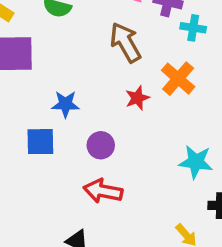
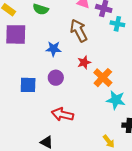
orange cross: (178, 79) -> (103, 78), moved
blue star: (65, 104) -> (53, 49), moved
purple circle: (101, 145) -> (56, 78), moved

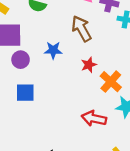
purple circle: (56, 78) -> (21, 60), moved
red arrow: (62, 114) -> (94, 118), moved

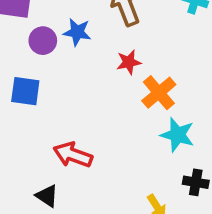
purple circle: (21, 60) -> (43, 41), moved
red arrow: (94, 118) -> (73, 155), moved

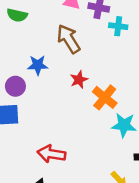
purple circle: (43, 41) -> (15, 86), moved

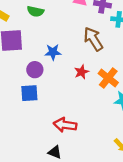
brown arrow: (69, 39) -> (93, 39), moved
red star: (79, 80) -> (82, 72), moved

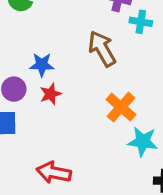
red star: (82, 72) -> (51, 94), moved

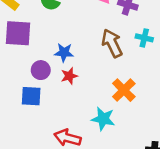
cyan cross: (141, 22) -> (144, 38), moved
cyan star: (143, 142) -> (103, 119), moved

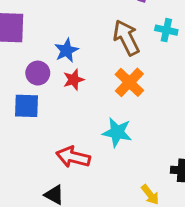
blue star: (64, 52) -> (66, 50), turned -30
orange cross: (124, 90) -> (129, 82), moved

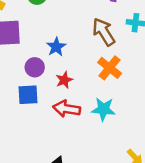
red star: (74, 80) -> (64, 80), moved
red arrow: (73, 157) -> (67, 109), moved

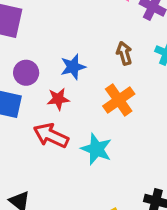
brown arrow: (104, 32) -> (124, 53), size x0.6
blue star: (56, 47) -> (73, 67), moved

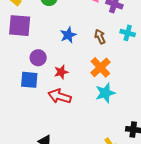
blue star: (73, 67) -> (68, 35), moved
cyan star: (96, 149) -> (105, 93), moved, turned -30

